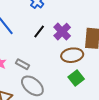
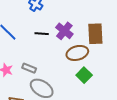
black line: (39, 32) -> (42, 34), turned 64

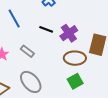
gray rectangle: (29, 68) -> (27, 51), moved

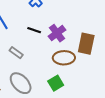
green square: (75, 81) -> (56, 83), moved

